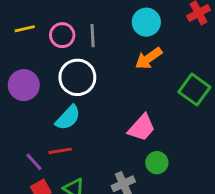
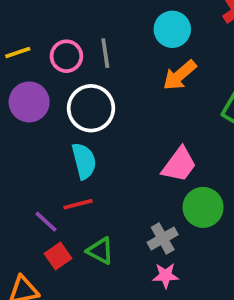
purple circle: (24, 85) -> (29, 102), moved
cyan semicircle: (68, 118) -> (84, 161), turned -52
green circle: (157, 163) -> (203, 207), size x1.4

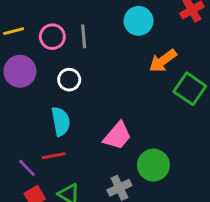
orange arrow: (180, 75) -> (163, 61), moved
white circle: (91, 108) -> (69, 80), size x0.6
pink trapezoid: (179, 165) -> (117, 136), moved

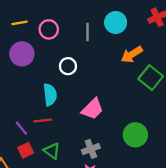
gray line: (84, 36) -> (87, 32), moved
white circle: (69, 80) -> (68, 66), moved
green circle: (153, 165) -> (135, 135), moved

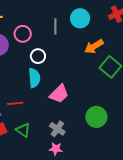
pink circle: (49, 29) -> (23, 34), moved
cyan semicircle: (50, 95) -> (34, 78), moved
gray cross: (91, 149) -> (57, 129), turned -35

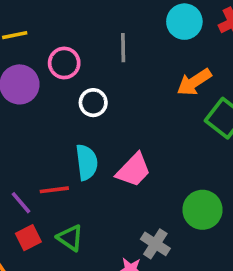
cyan circle: (80, 18) -> (184, 22), moved
cyan semicircle: (34, 78) -> (87, 162), moved
gray cross: (57, 129) -> (155, 244), moved

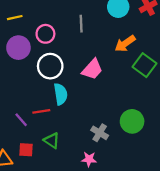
white circle: (93, 103) -> (50, 66), moved, size x1.5
pink trapezoid: (134, 170) -> (92, 69), moved
red square: (28, 238) -> (26, 150), moved, turned 32
gray cross: (155, 244) -> (100, 133), moved

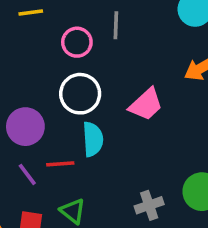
gray line: (81, 24) -> (116, 25), moved
purple circle: (18, 48) -> (25, 127), moved
gray cross: (100, 133) -> (149, 205), turned 35

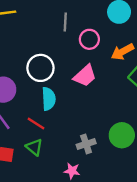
pink circle: (77, 42) -> (89, 39), moved
red line: (60, 164) -> (36, 124), moved, turned 36

